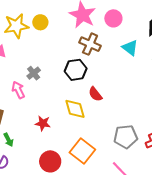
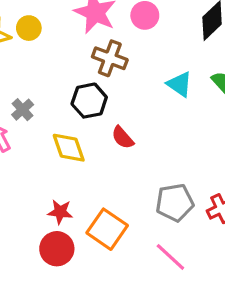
cyan triangle: (130, 48) -> (179, 84), moved
yellow diamond: (75, 109) -> (69, 148), moved
red star: (43, 123) -> (60, 212), moved

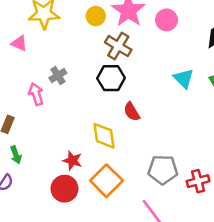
yellow circle: (29, 28) -> (96, 16), moved
brown cross: (110, 58) -> (118, 46), moved
yellow diamond: (69, 148) -> (104, 136), moved

